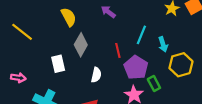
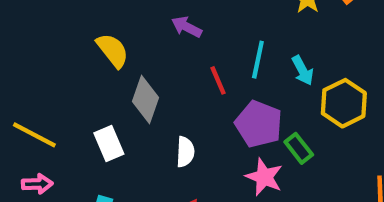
yellow line: (22, 32) -> (34, 135), moved
red line: (118, 50) -> (218, 80), moved

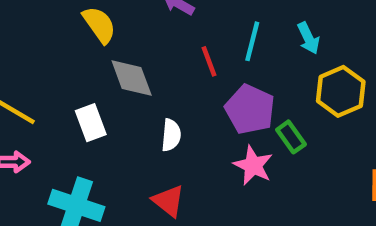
cyan arrow: (303, 70) -> (308, 38), moved
gray diamond: (145, 99) -> (132, 78), turned -42

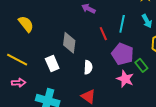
yellow semicircle: (99, 25) -> (26, 24), moved
gray diamond: (132, 78) -> (69, 43), turned 30

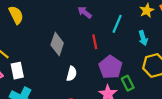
cyan line: (122, 24) -> (117, 24), moved
white rectangle: (52, 64) -> (17, 71), moved

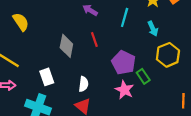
red line: (95, 42) -> (94, 39), moved
white rectangle: (17, 71) -> (47, 77), moved
white semicircle: (72, 74) -> (83, 84), moved

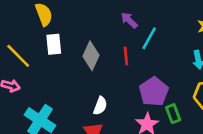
cyan line: (125, 17) -> (149, 38), moved
white rectangle: (47, 77) -> (54, 44), moved

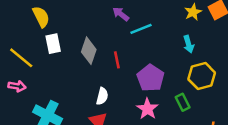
cyan line: (149, 38) -> (141, 29), turned 45
red line: (126, 56) -> (117, 60), moved
green rectangle: (173, 114) -> (183, 102), moved

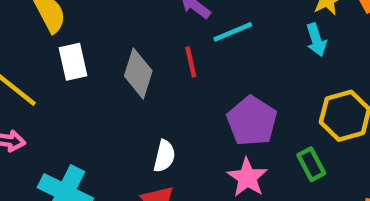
cyan arrow: (189, 44) -> (316, 40), moved
red line: (117, 60) -> (191, 62), moved

